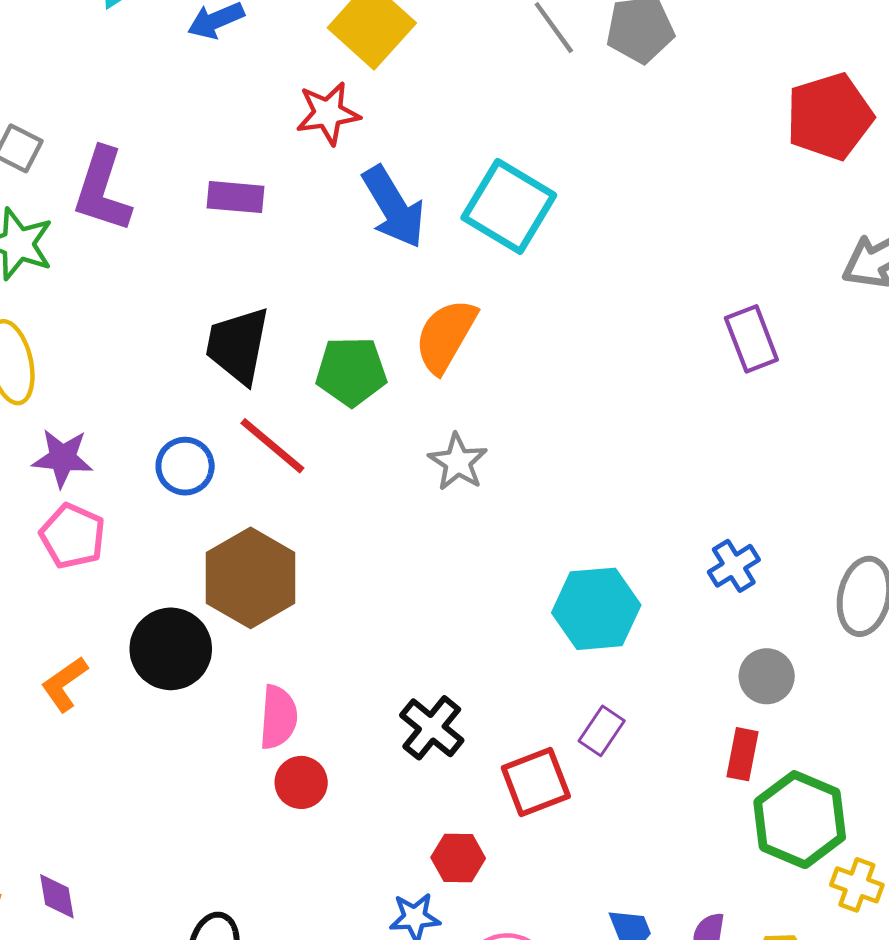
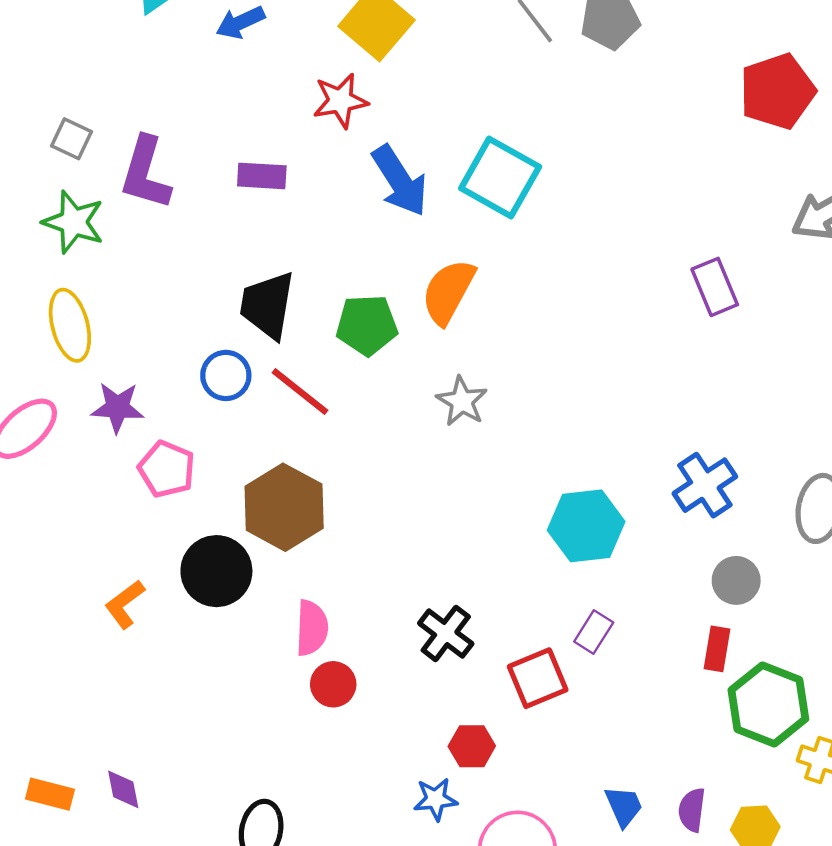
blue circle: (185, 466) -> (226, 375), moved
pink pentagon: (73, 536) -> (167, 469), moved
blue cross: (734, 566) -> (705, 485), size x1.4

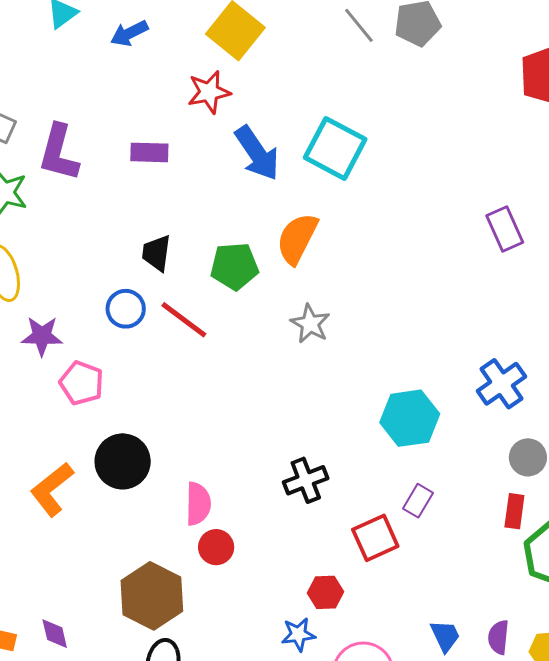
black trapezoid: (267, 305) -> (157, 253), size x0.7
brown hexagon: (284, 507) -> (152, 596), moved
orange L-shape: (125, 604) -> (52, 489), size x1.4
black cross: (446, 633) -> (306, 480), moved, turned 33

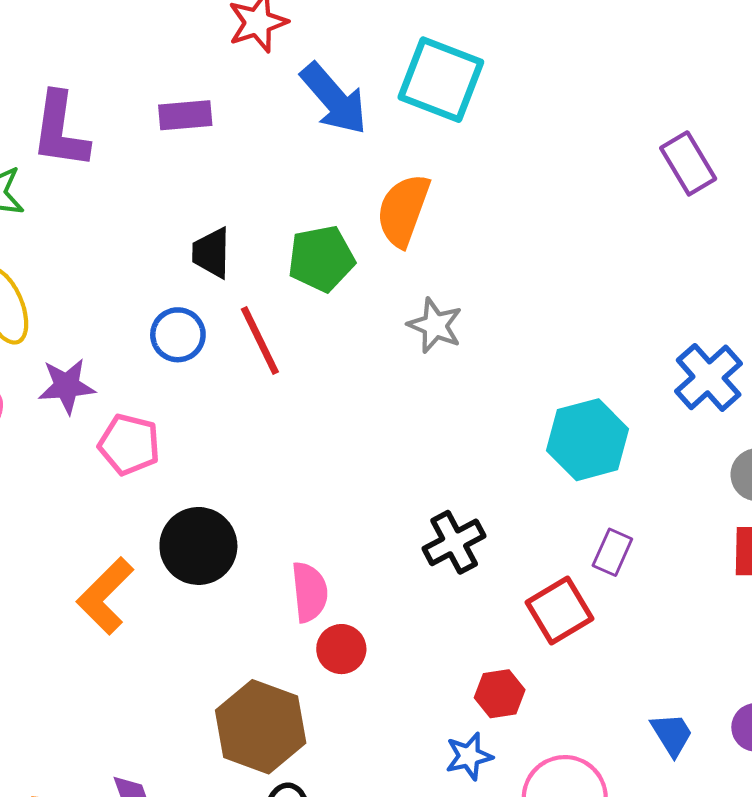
red line: (184, 320) -> (260, 340), turned 34

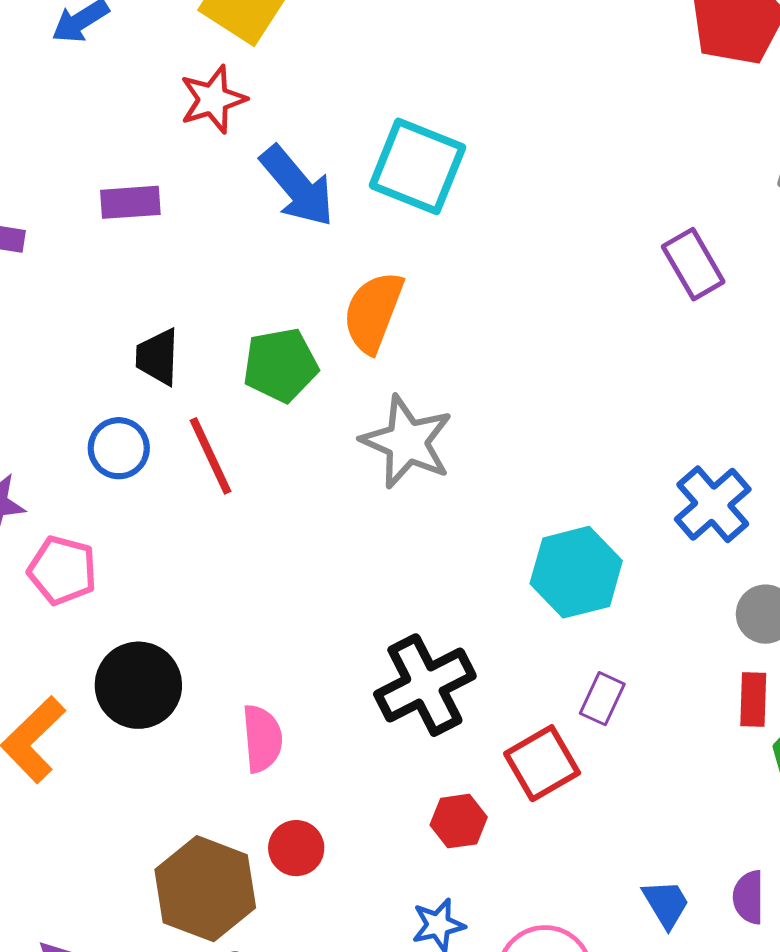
gray star: (435, 325) -> (407, 442), size x1.5
black cross: (454, 542) -> (425, 685), size x1.4
red circle: (341, 649) -> (296, 848), moved
red hexagon: (500, 694) -> (459, 821), moved

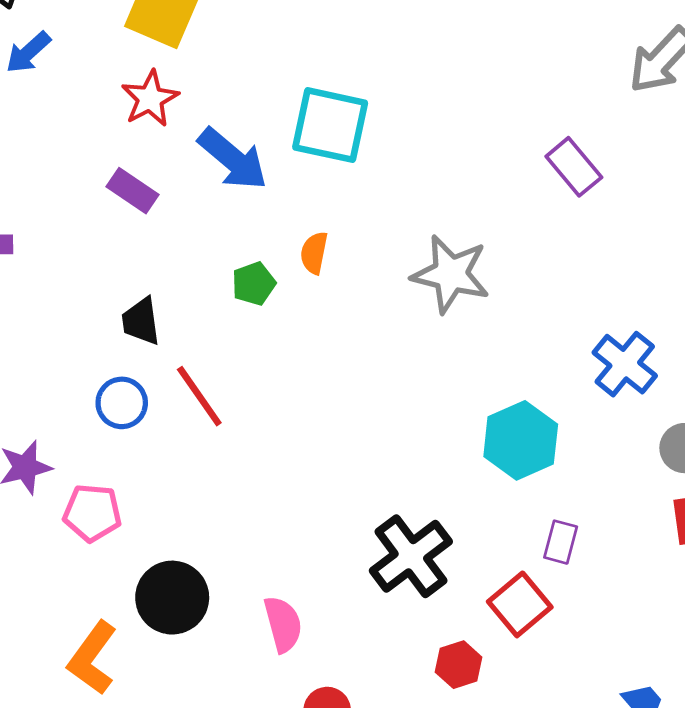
purple rectangle: (130, 202) -> (132, 191), moved, turned 48
orange semicircle: (373, 312) -> (314, 253), size x0.6
green pentagon: (280, 365) -> (254, 284), moved, size x0.7
gray star: (407, 442) -> (451, 274), moved

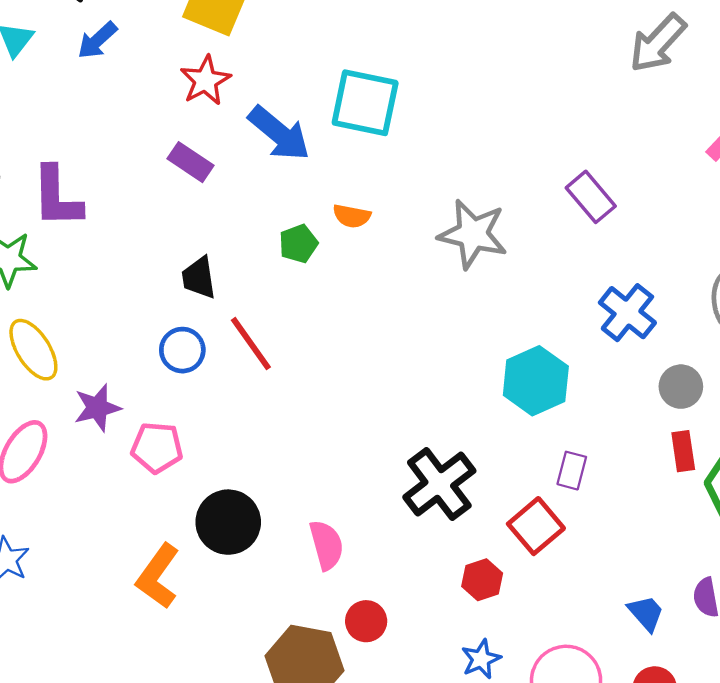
purple rectangle: (574, 167) -> (591, 197), moved
orange semicircle: (314, 253) -> (352, 216), turned -90

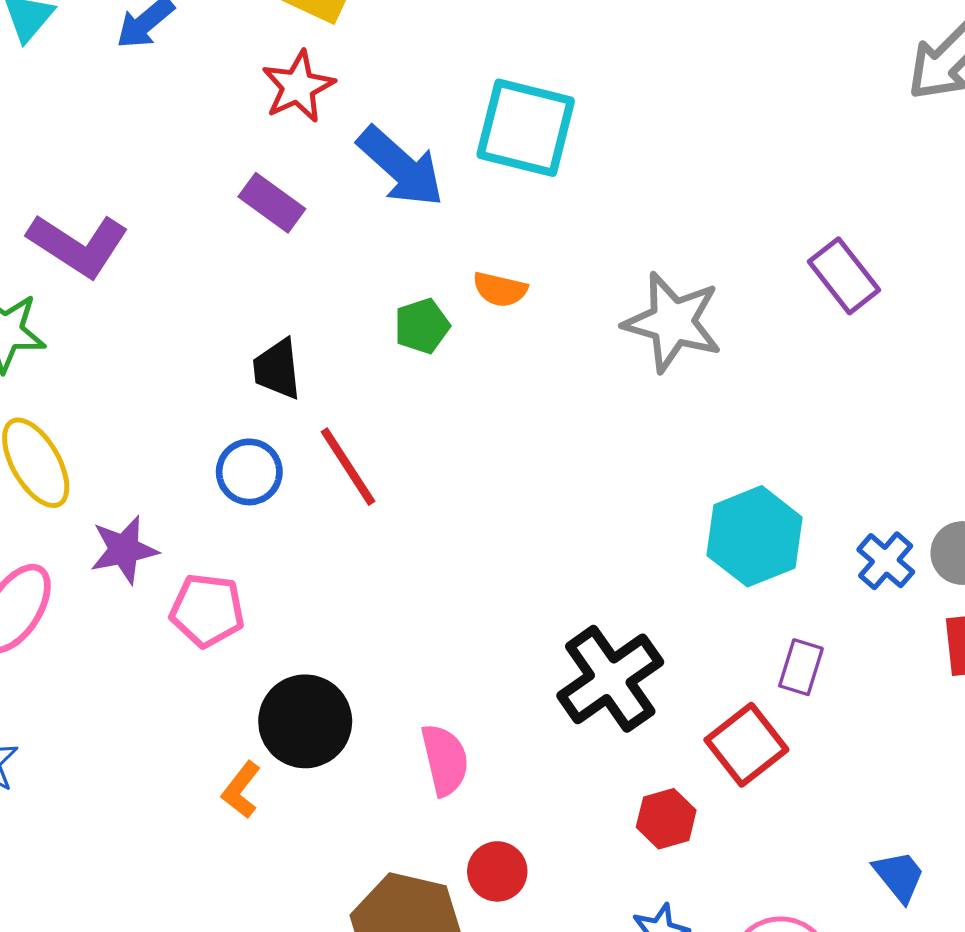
purple L-shape: (57, 197) -> (78, 245), turned -58
blue cross: (627, 313) -> (886, 561), moved, size x0.7
orange L-shape: (158, 576) -> (241, 790), moved, size x0.6

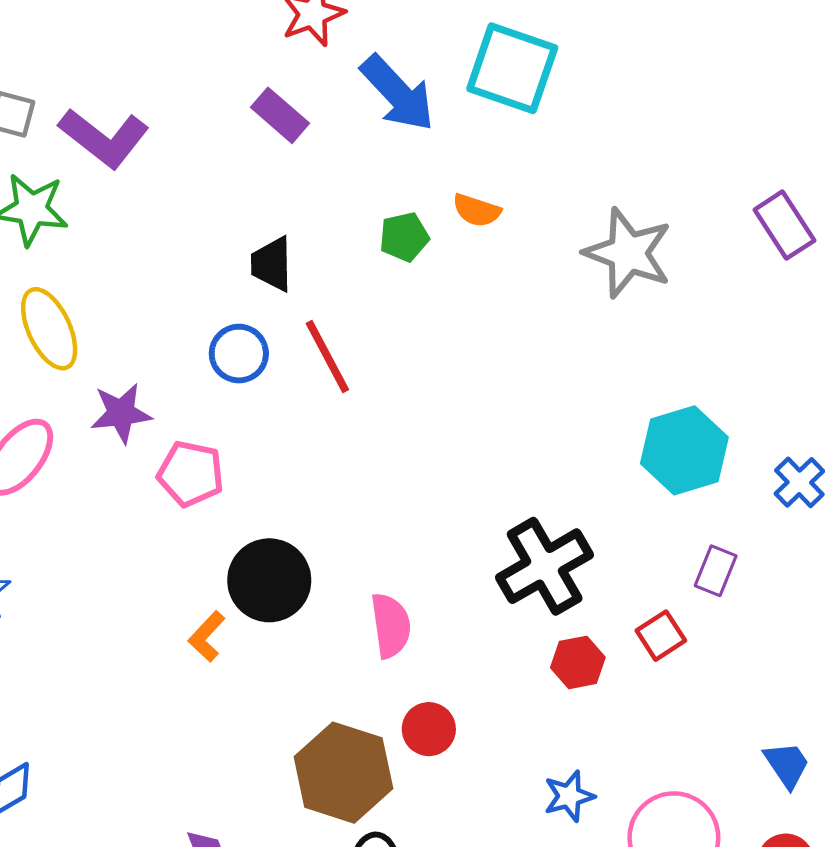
red square: (746, 745) -> (661, 636), size x0.7
red hexagon: (666, 819) -> (578, 662), moved

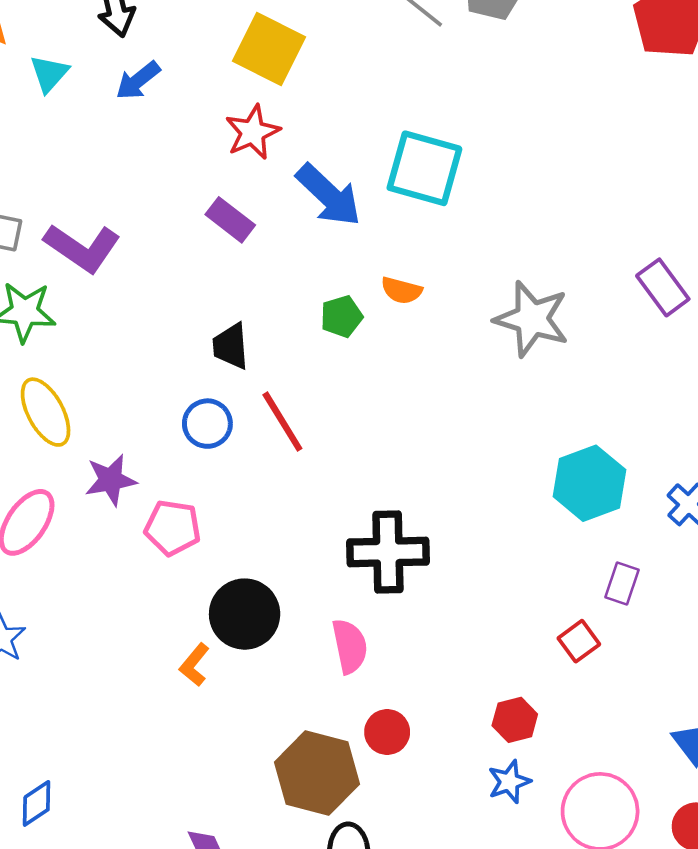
black cross: (545, 566) -> (388, 552), moved, turned 32
red hexagon: (578, 662) -> (515, 720), moved

